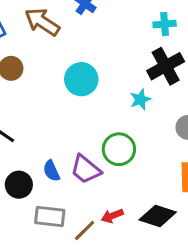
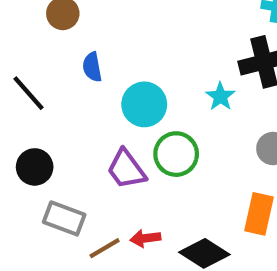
cyan circle: (81, 79) -> (144, 104), moved
cyan star: (140, 99) -> (220, 96), turned -30
blue semicircle: (51, 171) -> (92, 67), moved

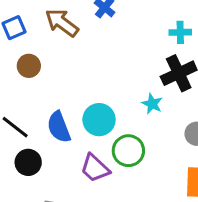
blue semicircle: (92, 67) -> (59, 127), moved, size x1.5
black circle: (35, 167) -> (28, 162), moved

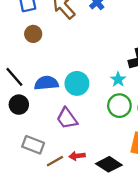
blue semicircle: (59, 127) -> (46, 83), turned 95
green circle: (128, 151) -> (119, 106), moved

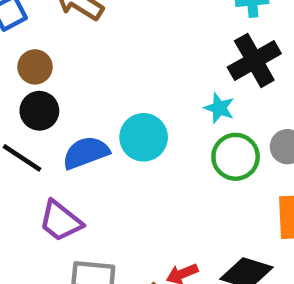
black circle: (19, 105) -> (39, 111), moved
purple trapezoid: (67, 118) -> (61, 221), moved

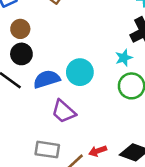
cyan star: (219, 108) -> (124, 58), turned 30
purple trapezoid: (61, 221) -> (64, 111), moved

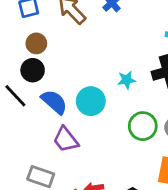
cyan star: (124, 58) -> (127, 80), moved
blue semicircle: (47, 79) -> (54, 102), turned 48

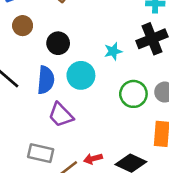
black circle: (33, 70) -> (58, 43), moved
blue semicircle: (54, 102) -> (46, 80), turned 60

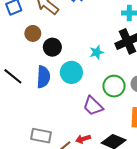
brown circle: (23, 26) -> (33, 33), moved
purple trapezoid: (61, 115) -> (93, 106), moved

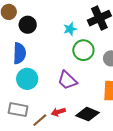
cyan circle: (71, 72) -> (27, 79), moved
green circle: (114, 86) -> (83, 50), moved

